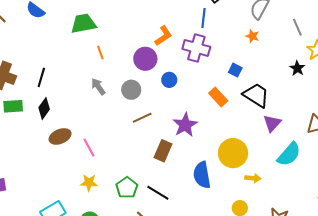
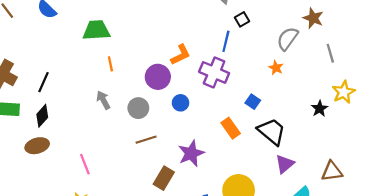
gray line: (297, 27) -> (330, 53), moved
brown ellipse: (60, 136) -> (37, 146), moved

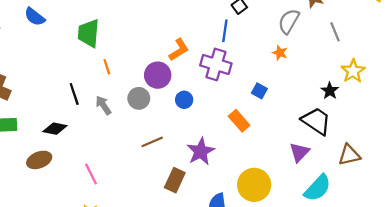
green trapezoid: (96, 30) -> (89, 33), turned -76
black line: (44, 82) -> (74, 94), moved, turned -36
gray circle: (138, 108) -> (139, 98), moved
black diamond: (42, 116) -> (55, 129), moved, turned 65
black trapezoid: (272, 132) -> (316, 121), moved

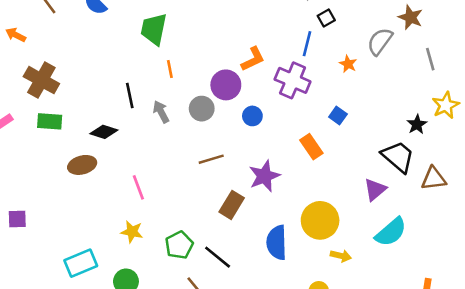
orange star: (280, 53) -> (348, 64), moved
brown triangle: (349, 155) -> (434, 179), moved

